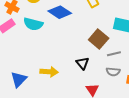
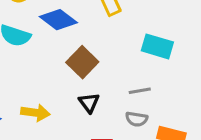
brown square: (99, 39) -> (82, 62), moved

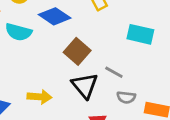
gray line: (140, 91) -> (114, 72), moved, turned 42
black triangle: (89, 103) -> (85, 86), size x1.5

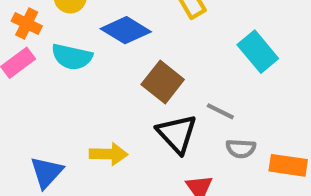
cyan rectangle: (140, 34) -> (258, 52), turned 40

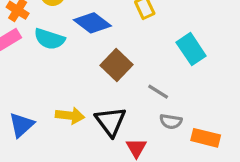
black triangle: (177, 134) -> (111, 121), moved

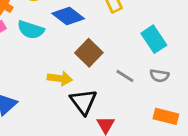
yellow arrow: (70, 116) -> (60, 78), moved
gray semicircle: (171, 121) -> (159, 76), moved

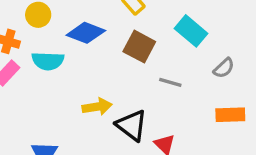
brown square: (89, 53) -> (139, 47), moved
gray semicircle: (159, 76) -> (224, 68), moved, turned -36

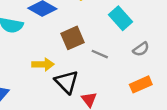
brown square: (139, 47) -> (72, 38), moved, turned 30
orange rectangle: (230, 115) -> (141, 84), turned -30

